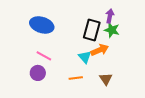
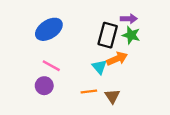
purple arrow: (110, 16) -> (129, 19), turned 80
blue ellipse: (42, 25) -> (49, 29), turned -50
brown triangle: (106, 79) -> (112, 96), moved

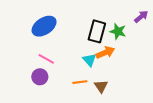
purple arrow: (129, 19) -> (141, 17), moved, turned -40

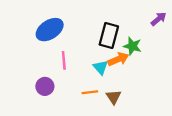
green star: (118, 31) -> (132, 46), moved
pink line: (46, 59) -> (64, 60), moved, turned 56

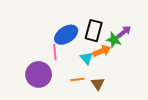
purple arrow: (159, 19) -> (124, 32), moved
blue ellipse: (50, 30) -> (66, 35), moved
purple circle: (45, 86) -> (39, 74), size x1.6

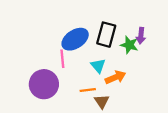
purple arrow: (124, 32) -> (141, 36), turned 136
orange arrow: (102, 51) -> (115, 77), moved
brown triangle: (98, 84) -> (102, 102), moved

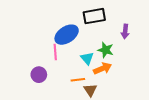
black rectangle: (106, 35) -> (94, 16), moved, turned 65
green star: (129, 45) -> (106, 50), moved
purple circle: (44, 84) -> (39, 75), size x0.6

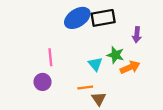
blue ellipse: (67, 35) -> (77, 18), moved
pink line: (55, 52) -> (50, 57), moved
orange arrow: (103, 68) -> (130, 67), moved

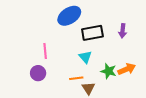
black rectangle: (103, 18) -> (92, 33), moved
green star: (115, 55) -> (109, 71), moved
orange arrow: (130, 67) -> (127, 69), moved

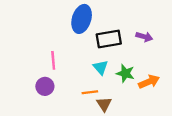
blue ellipse: (69, 16) -> (82, 19), turned -40
purple arrow: (123, 31) -> (144, 37), turned -80
green star: (109, 71) -> (125, 73), moved

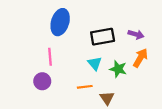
blue ellipse: (82, 19) -> (60, 22), moved
orange arrow: (149, 82) -> (140, 58), moved, turned -36
brown triangle: (104, 104) -> (107, 98), moved

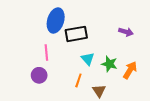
black rectangle: (103, 37) -> (76, 34), moved
orange arrow: (140, 58) -> (130, 70), moved
orange line: (85, 87) -> (78, 80), turned -64

